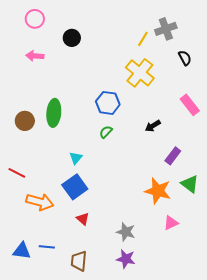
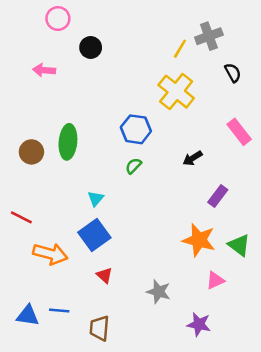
pink circle: (35, 19) -> (58, 19), moved
green triangle: (190, 184) -> (239, 245), moved
purple star: (126, 259) -> (199, 324), moved

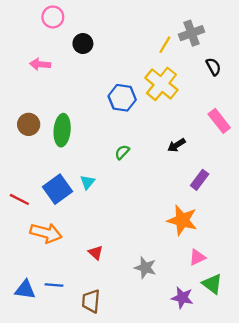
blue hexagon: (136, 129) -> (122, 98), moved
brown circle: (31, 152) -> (29, 124), moved
blue square: (94, 235) -> (57, 189), moved
green triangle: (239, 245) -> (212, 284), moved

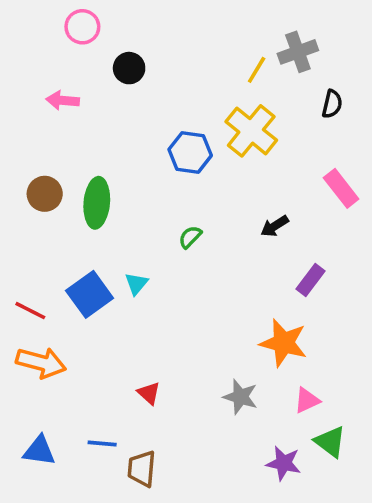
black semicircle: (213, 67) -> (332, 104), turned 42
orange arrow: (46, 233) -> (41, 363), moved
gray star: (145, 268) -> (240, 397), moved
blue line: (54, 285) -> (102, 443), moved

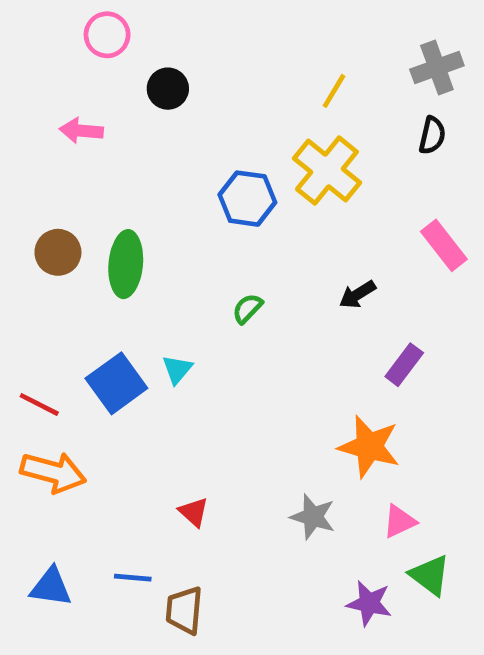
gray cross: (298, 52) -> (437, 68), moved

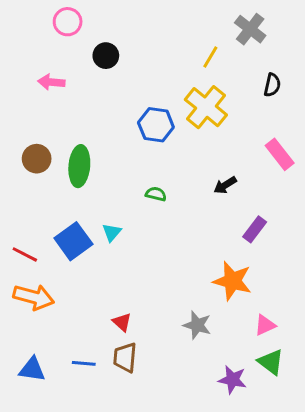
gray cross: (437, 68) -> (250, 29), moved, turned -32
green semicircle: (247, 309) -> (156, 194), turned 60
pink triangle: (399, 521) -> (265, 325), moved
brown trapezoid: (184, 610) -> (125, 358), moved

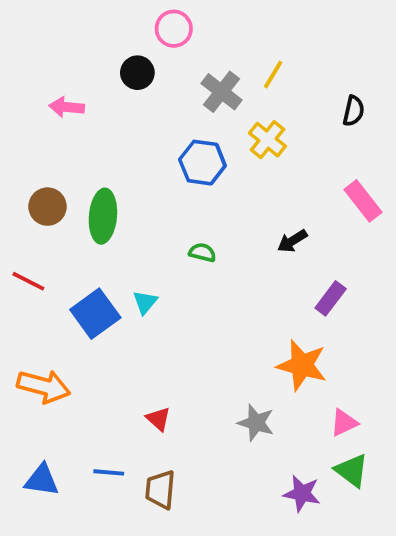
pink circle: (68, 22) -> (174, 29), moved
gray cross: (250, 29) -> (222, 92), moved
yellow cross: (206, 107) -> (267, 140), size x0.7
red line: (25, 254) -> (28, 281), moved
brown trapezoid: (125, 358) -> (160, 490), moved

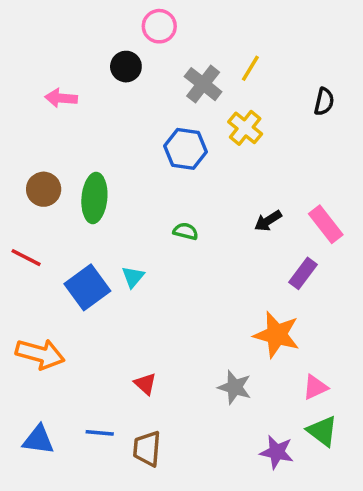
pink rectangle: (363, 201) -> (326, 224), moved

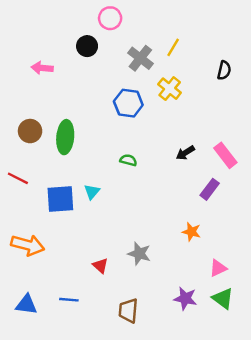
blue square: (87, 287) -> (60, 199), turned 32
orange star: (277, 335) -> (191, 232), size x0.6
gray star: (235, 387) -> (139, 254), moved
brown trapezoid: (147, 449) -> (128, 311), moved
purple star: (277, 452) -> (185, 298), moved

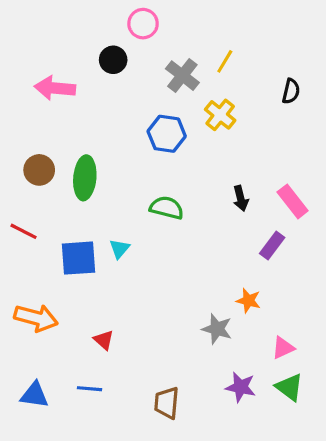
pink arrow: (42, 68) -> (55, 88), size x1.4
black arrow: (185, 153) -> (241, 198), turned -72
green semicircle: (128, 160) -> (167, 208), size x1.5
gray star: (139, 254) -> (217, 329), moved
red triangle: (100, 266) -> (104, 340), moved

